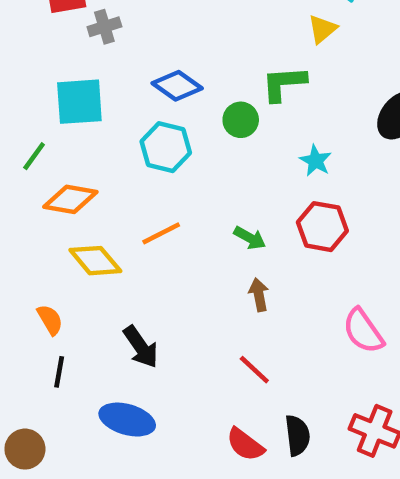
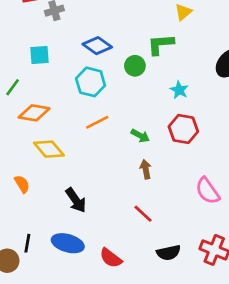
cyan square: (79, 102) -> (39, 55), size x0.7
orange line: (161, 233) -> (97, 122), moved
black line: (59, 372) -> (27, 243), moved
black semicircle: (297, 435) -> (169, 253), turned 85
red semicircle: (245, 444) -> (111, 258), moved

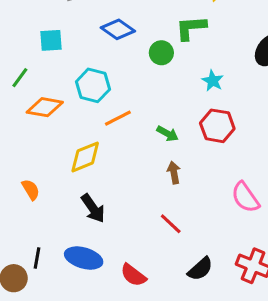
cyan hexagon: (91, 82) -> (93, 85), moved
yellow diamond: (49, 149) -> (85, 157), moved, turned -72
black semicircle: (169, 253) -> (200, 269), turned -30

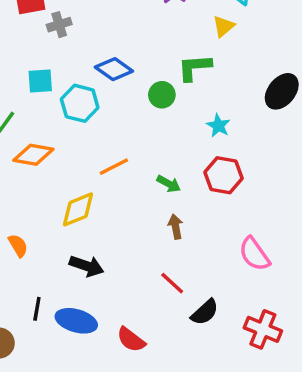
cyan hexagon: (93, 85) -> (80, 103), moved
black arrow: (93, 208) -> (87, 266), turned -36
black line: (37, 258) -> (37, 309), moved
black semicircle: (200, 269) -> (205, 312), moved

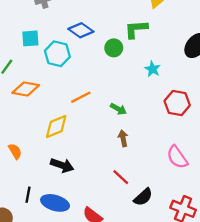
red hexagon: (224, 175) -> (177, 103), moved

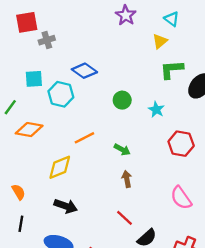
green L-shape: (136, 29) -> (172, 69), moved
green circle: (114, 48) -> (122, 100), moved
black line: (28, 195) -> (21, 224), moved

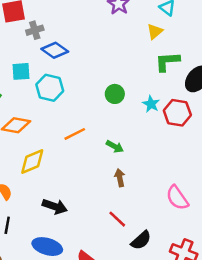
blue diamond: (84, 71) -> (55, 50), moved
red hexagon: (181, 144) -> (177, 113), moved
yellow diamond: (60, 167) -> (32, 161), moved

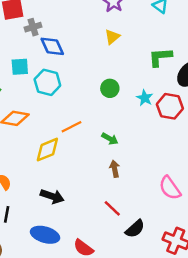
yellow triangle: (155, 31) -> (112, 37), moved
blue diamond: (55, 50) -> (52, 46), turned 30
yellow diamond: (32, 161) -> (47, 150), moved

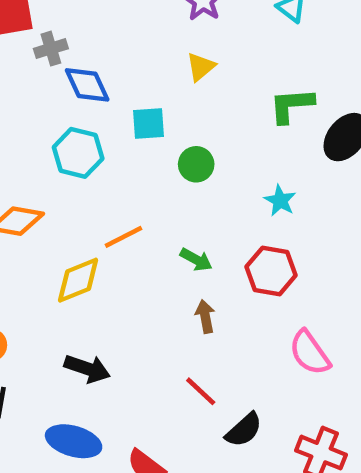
cyan square: (20, 67) -> (148, 123), moved
cyan star: (145, 98) -> (280, 201), moved
red hexagon: (170, 106) -> (271, 271), moved

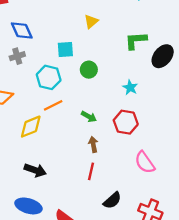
gray cross: (51, 49) -> (17, 56), moved
blue diamond: (87, 85) -> (22, 30), moved
cyan hexagon: (78, 153) -> (49, 77), moved
red line: (201, 391) -> (91, 171), moved, turned 60

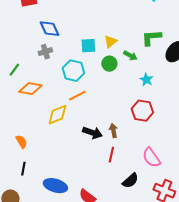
yellow triangle: (91, 22) -> (110, 42), moved
green arrow: (89, 117) -> (130, 56), moved
pink semicircle: (145, 162) -> (151, 158), moved
black arrow: (35, 170) -> (92, 133), moved

